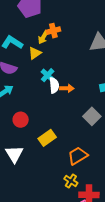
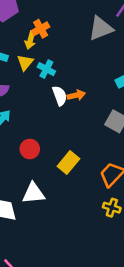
cyan cross: (48, 75) -> (46, 69), moved
white triangle: (14, 154) -> (33, 193), turned -48

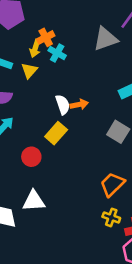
cyan cross: (46, 69) -> (57, 53), moved
yellow rectangle: (68, 163) -> (56, 133), moved

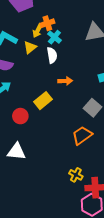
white semicircle: (63, 105) -> (52, 55), moved
orange trapezoid: (112, 184) -> (82, 135), moved

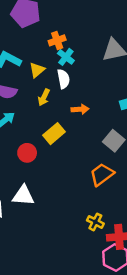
yellow arrow: (38, 31) -> (44, 97), moved

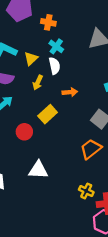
orange cross: (57, 40) -> (48, 22), moved, turned 32
white triangle: (23, 196) -> (38, 170), moved

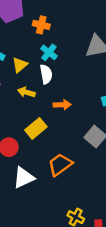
yellow arrow: (38, 83) -> (26, 92), turned 80
orange trapezoid: (91, 149) -> (60, 164), moved
white triangle: (38, 170) -> (24, 178), moved, turned -30

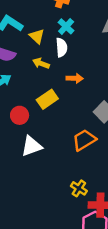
yellow triangle: (20, 65) -> (37, 36), turned -42
orange trapezoid: (60, 164) -> (84, 140), moved

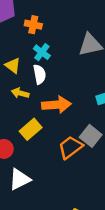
orange arrow: (75, 78) -> (57, 105), size x1.6
orange trapezoid: (84, 140) -> (70, 147), moved

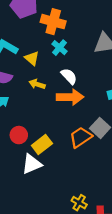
orange cross: (33, 25) -> (53, 22), size x1.5
white semicircle: (40, 74) -> (69, 76), moved, turned -36
yellow rectangle: (31, 129) -> (42, 144), moved

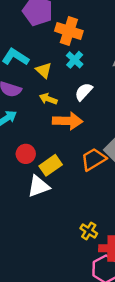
white semicircle: (69, 76) -> (84, 92), turned -96
orange arrow: (70, 97) -> (68, 121), moved

